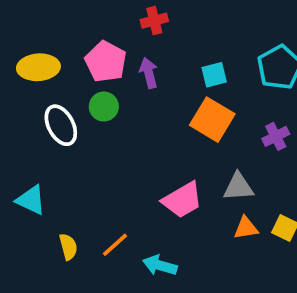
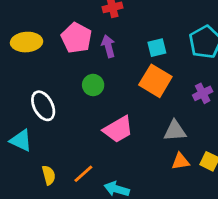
green circle: (104, 107) -> (93, 85), moved
white ellipse: (61, 125) -> (43, 106), moved
pink trapezoid: (182, 200) -> (118, 129), moved

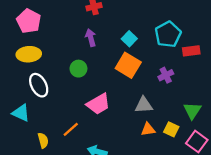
pink pentagon: (76, 38) -> (29, 21), moved
yellow ellipse: (27, 42) -> (29, 54), moved
cyan square: (157, 48) -> (129, 39), turned -32
orange line: (83, 174) -> (71, 129), moved

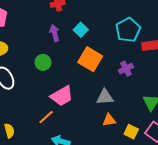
cyan square: (129, 39) -> (81, 30), moved
orange line: (71, 129) -> (46, 117), moved
yellow square: (171, 129) -> (131, 132), moved

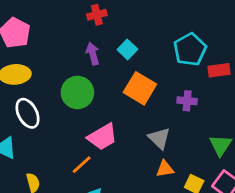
green circle: (43, 62) -> (77, 92), size x1.5
purple cross: (126, 69) -> (187, 101), turned 32
gray triangle: (105, 97) -> (159, 138), turned 48

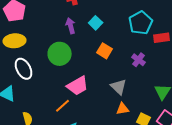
orange square: (140, 88) -> (105, 51), size x0.7
purple cross: (187, 101) -> (139, 60), turned 32

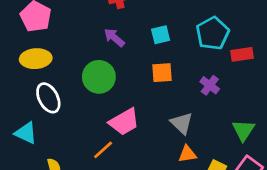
cyan square: (96, 23) -> (161, 35), moved, turned 32
purple arrow: (71, 26) -> (114, 38), turned -35
orange square: (105, 51) -> (162, 73), turned -35

